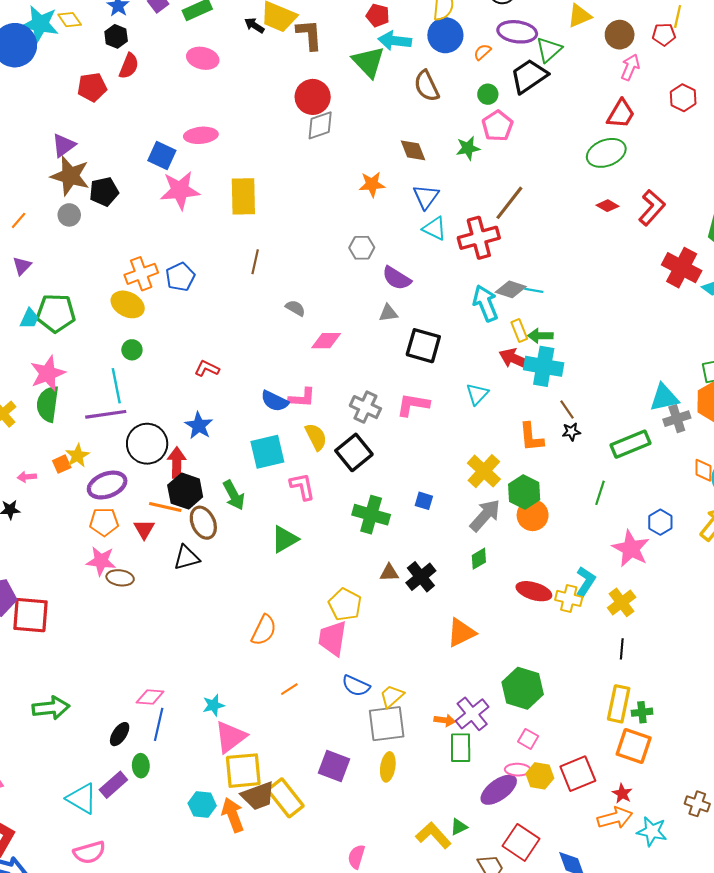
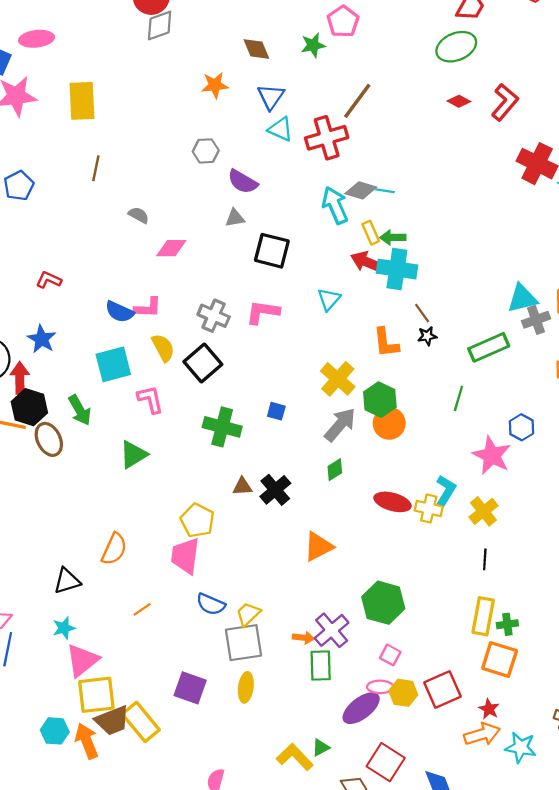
black triangle: (187, 558) -> (67, 581), moved

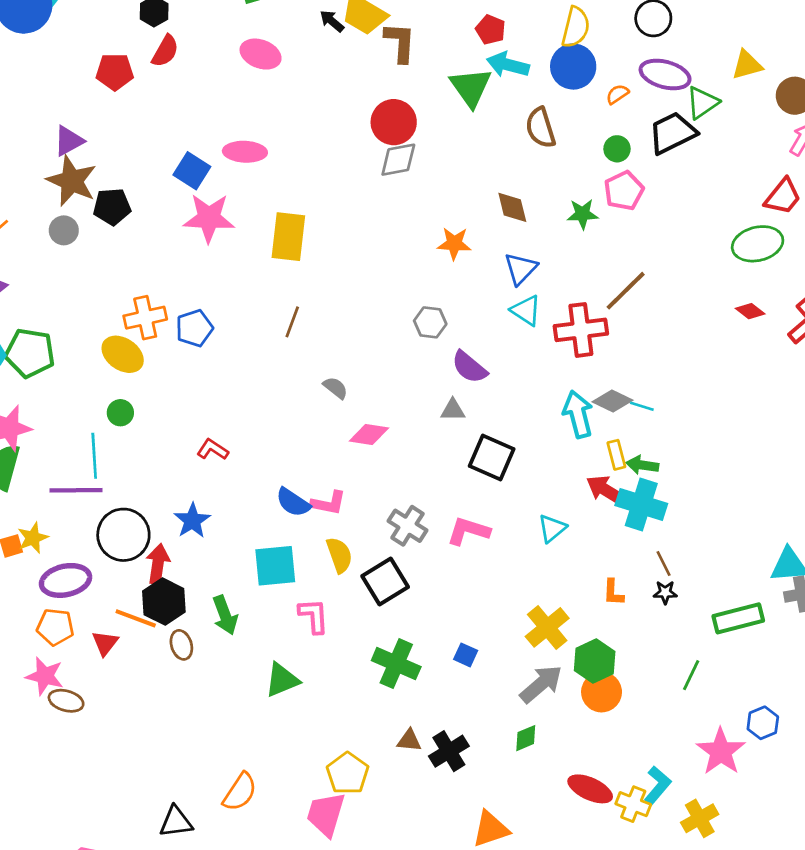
orange L-shape: (386, 343) -> (613, 592), size x0.7
brown ellipse: (49, 439) -> (181, 645), size x0.7

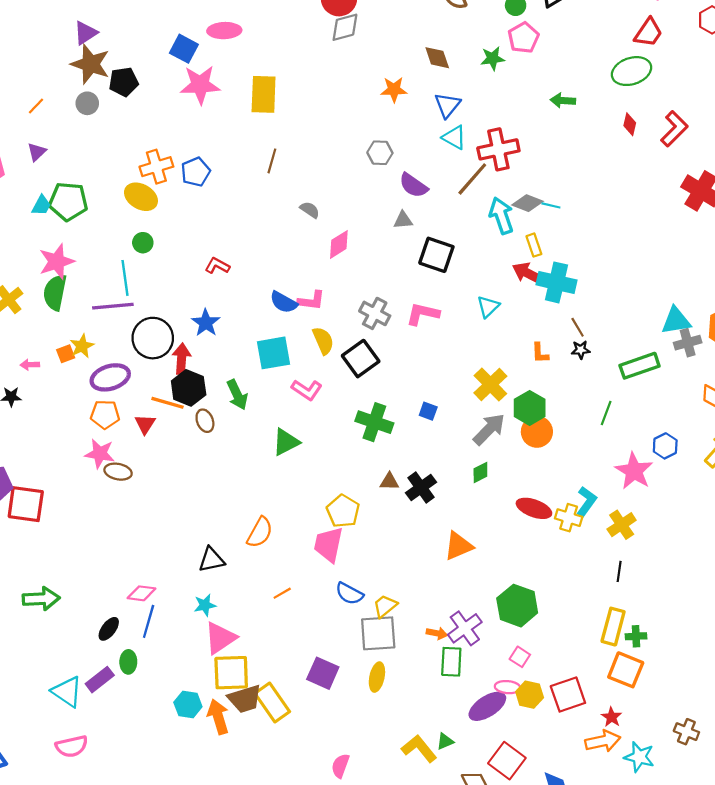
brown line: (626, 291) -> (472, 179), moved
red diamond: (750, 311) -> (630, 124), turned 70
pink diamond: (369, 435) -> (339, 244), turned -36
green arrow: (642, 465) -> (563, 101), moved
pink L-shape: (314, 616) -> (307, 390), turned 132

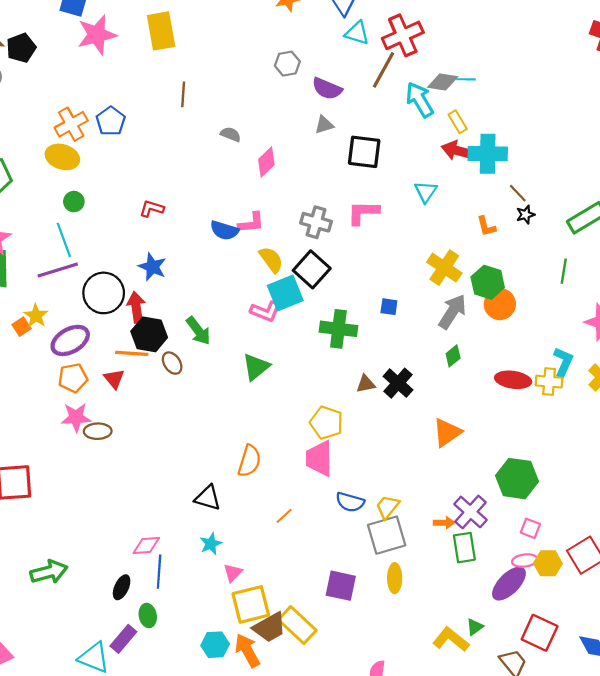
cyan square: (273, 353) -> (285, 293), moved
black triangle: (211, 560) -> (208, 498), turned 40
pink triangle: (220, 638) -> (233, 573), size x0.6

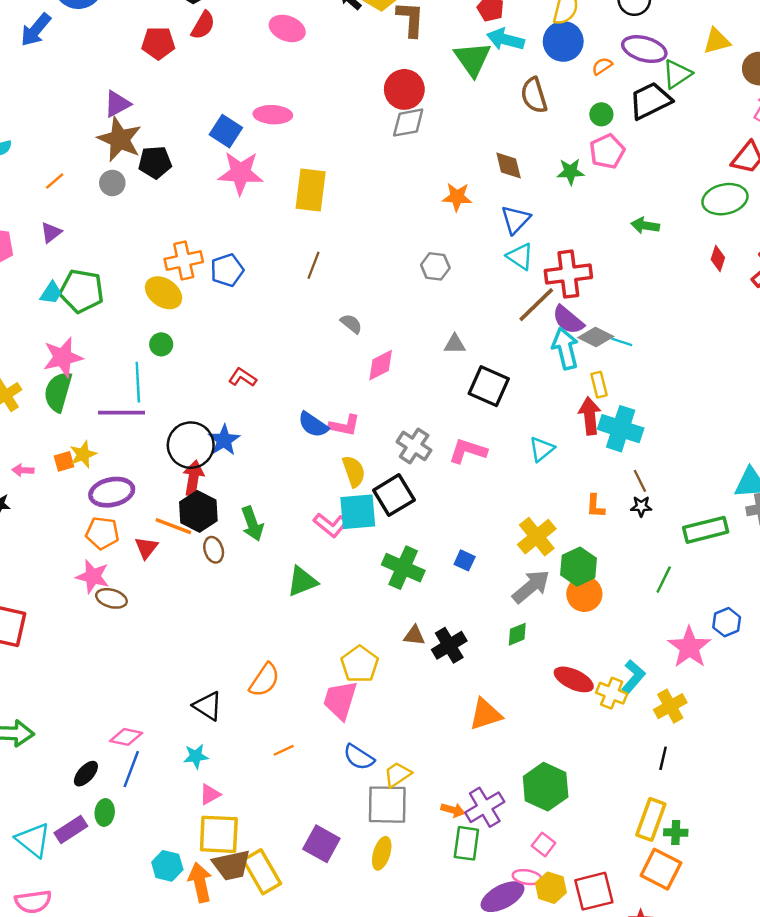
purple semicircle: (327, 89) -> (568, 320), moved
red arrow: (458, 151) -> (590, 416), turned 52
black circle: (104, 293) -> (191, 445), moved

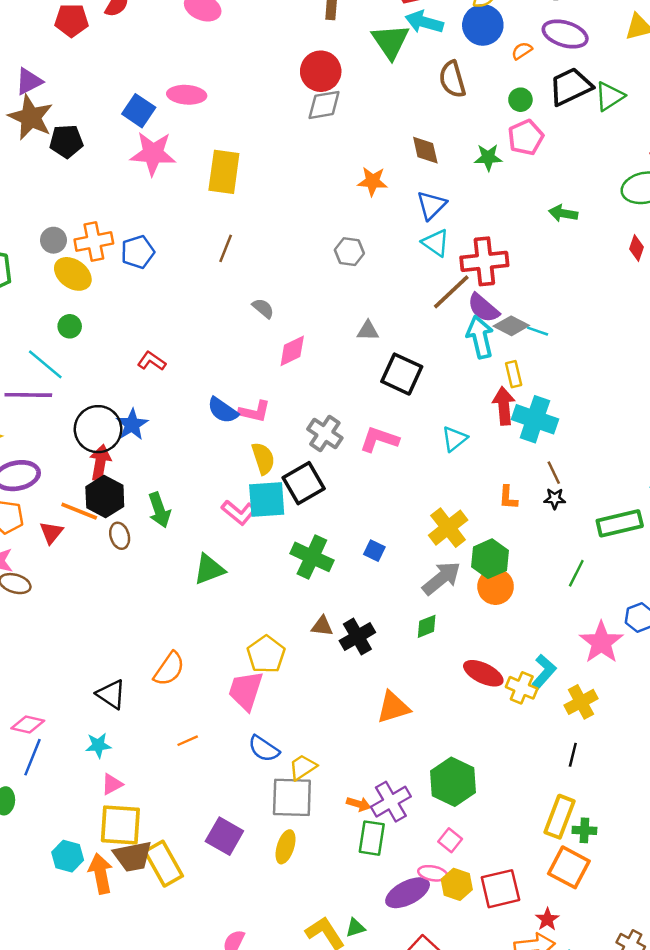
green triangle: (677, 74) -> (610, 96), moved
gray circle: (112, 183) -> (53, 240), moved
cyan line: (138, 382) -> (45, 364), turned -48

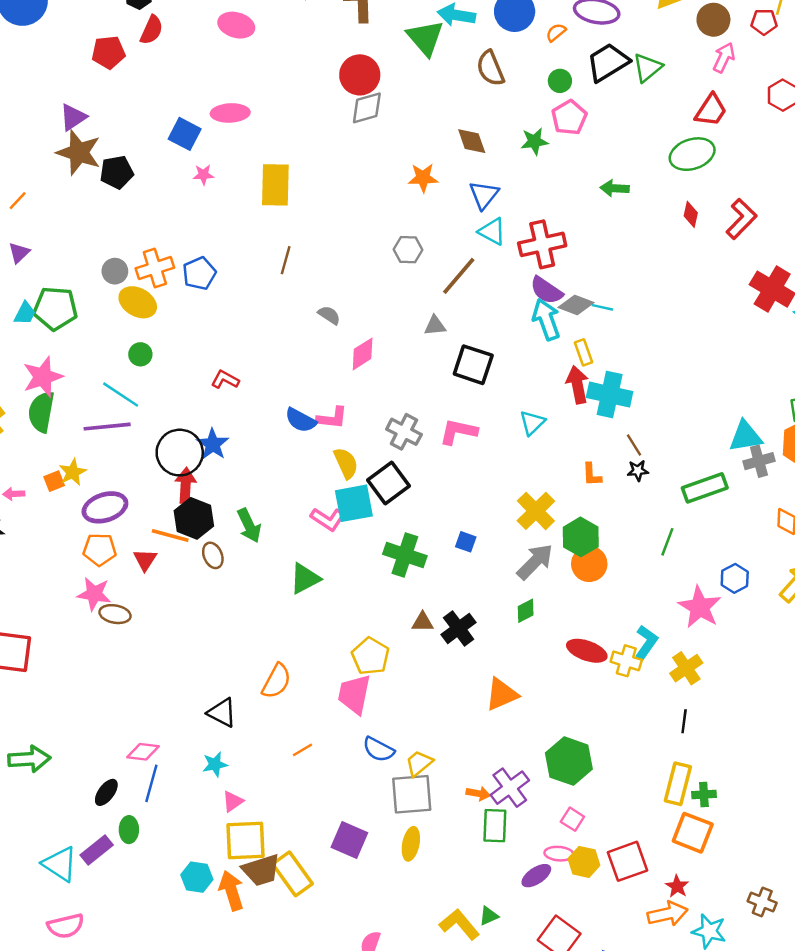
pink star: (153, 153) -> (203, 175), size x0.5
brown line: (451, 292) -> (459, 276), moved
purple ellipse: (408, 893) -> (536, 876), size x0.7

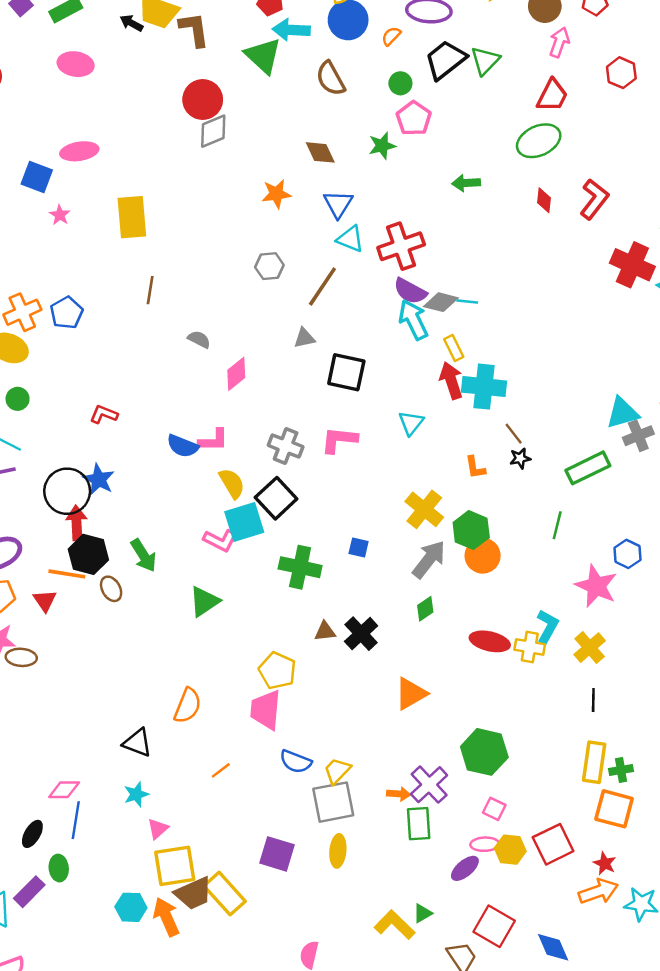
pink star: (203, 175) -> (60, 215), turned -30

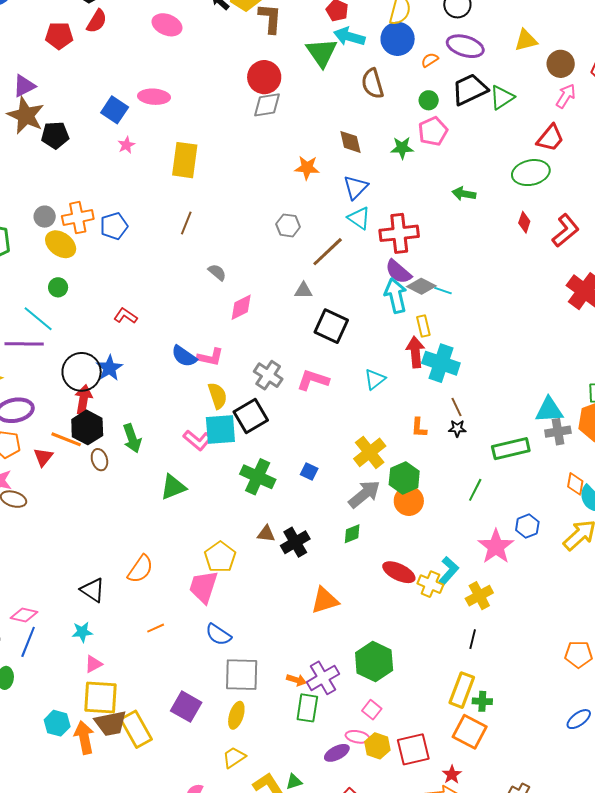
yellow trapezoid: (337, 771) -> (234, 757), moved

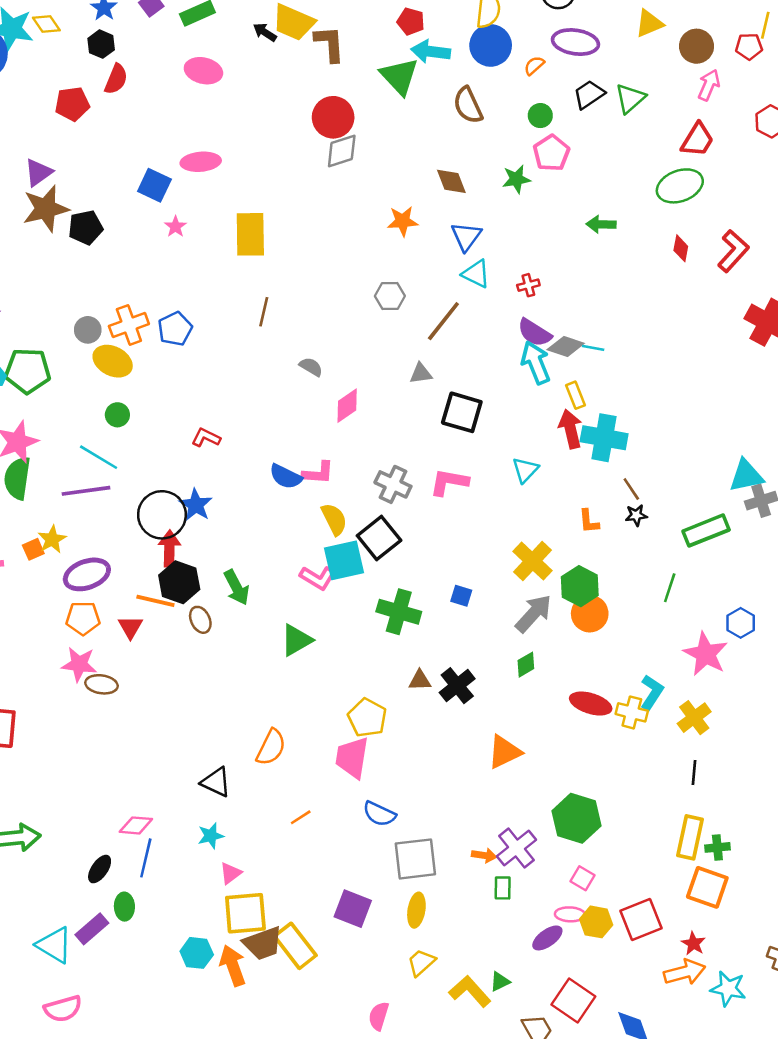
black trapezoid: (470, 89) -> (589, 94), size x0.7
brown star: (26, 115) -> (46, 209), turned -30
red cross: (399, 233) -> (528, 285), size x0.5
green rectangle: (307, 708) -> (503, 888), size x0.7

